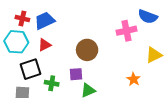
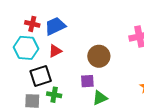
green cross: (52, 83) -> (54, 95), moved

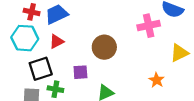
purple square: (87, 81) -> (80, 72), moved

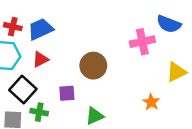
black square: (41, 69) -> (23, 90), turned -30

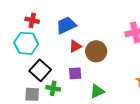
blue trapezoid: (40, 29) -> (66, 25), moved
red triangle: (40, 59) -> (75, 46), moved

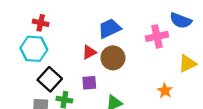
blue trapezoid: (66, 25) -> (110, 28), moved

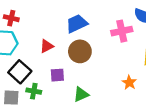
red triangle: (89, 52) -> (47, 46), moved

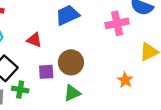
red triangle: (47, 46) -> (34, 40), turned 48
brown circle: (80, 51) -> (71, 62), moved

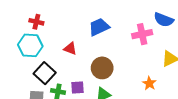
purple square: (46, 72) -> (77, 87), moved

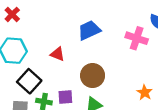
red cross: (36, 22) -> (12, 14), moved, turned 32
pink cross: (142, 34) -> (137, 38), turned 30

